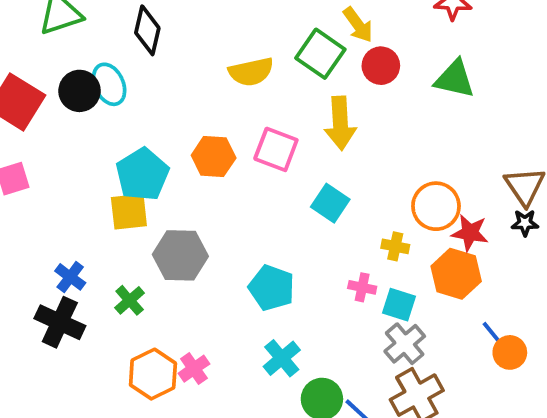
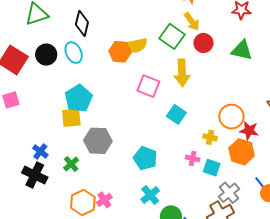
cyan ellipse: (109, 84) -> (74, 53), moved
orange hexagon: (214, 157) -> (120, 52), moved
gray cross: (405, 344) -> (229, 193), moved

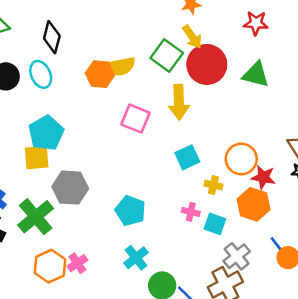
red circle: (203, 43) -> (207, 64), size x1.6
cyan square: (176, 114) -> (187, 157), moved, turned 30
green cross: (71, 164) -> (36, 217), size x1.8

